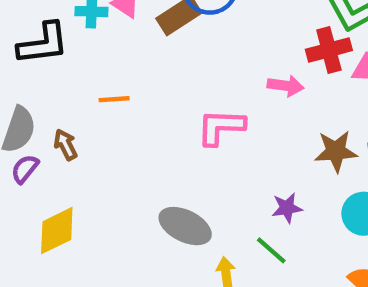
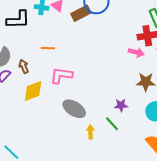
pink arrow: (286, 86) -> (136, 52), moved
pink L-shape: (221, 127) -> (61, 75), moved
yellow diamond: (57, 231) -> (33, 91), moved

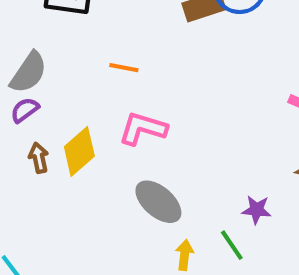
brown arrow: (24, 66) -> (39, 158), moved
yellow diamond: (33, 91) -> (79, 151), turned -30

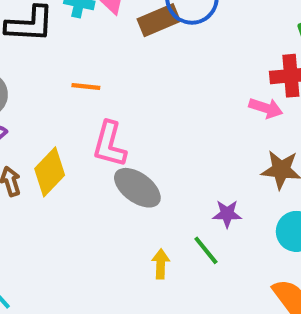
pink L-shape: (143, 129) -> (109, 144), turned -87
gray ellipse: (158, 202) -> (137, 188), moved

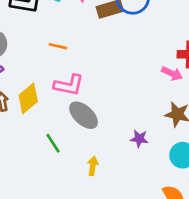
pink L-shape: (109, 144) -> (69, 85), turned -100
green line: (206, 250) -> (53, 143), moved

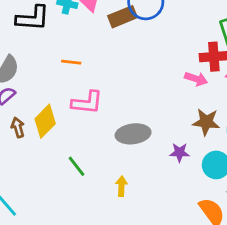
gray ellipse: (84, 115) -> (133, 134), moved, turned -44
purple star: (139, 139) -> (180, 152), moved

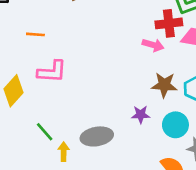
gray ellipse: (133, 134) -> (97, 136), moved
yellow arrow: (121, 186) -> (64, 152), moved

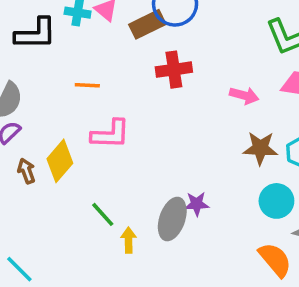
red cross: (169, 23) -> (174, 70), moved
purple star: (141, 115) -> (197, 204), moved
gray ellipse: (97, 136) -> (172, 219), turned -60

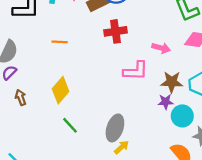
pink L-shape: (110, 134) -> (136, 71), moved
yellow diamond: (60, 161) -> (61, 90), moved
purple star: (197, 204) -> (166, 102), moved
yellow arrow: (129, 240) -> (122, 147), moved, turned 49

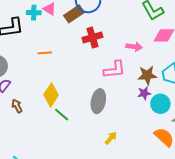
green line: (70, 125) -> (62, 115), moved
gray ellipse: (115, 128) -> (98, 101), moved

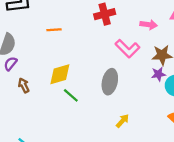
pink L-shape: (114, 70) -> (127, 49), turned 50
yellow diamond: (51, 95) -> (60, 74), turned 40

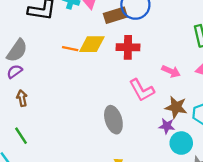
yellow diamond: (60, 74) -> (92, 44), moved
gray ellipse: (110, 82) -> (113, 120), turned -45
green line: (71, 95) -> (21, 136), moved

